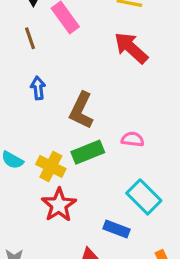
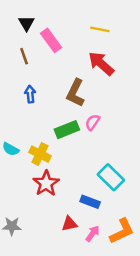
brown L-shape: (81, 110) -> (75, 93), moved
pink semicircle: (133, 139) -> (93, 122), moved, turned -63
green rectangle: (88, 152) -> (67, 130), moved

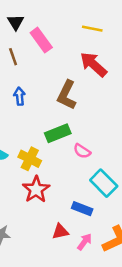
pink semicircle: (93, 122) -> (82, 151), moved, turned -91

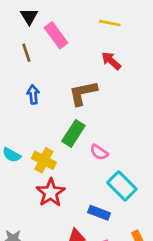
red arrow: (94, 64) -> (111, 61), size x0.7
brown L-shape: (67, 95) -> (83, 93), turned 52
green rectangle: (58, 133) -> (73, 133), turned -35

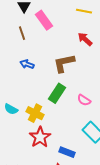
blue arrow: (33, 94) -> (27, 64), turned -64
pink semicircle: (99, 152) -> (84, 100), moved
blue rectangle: (99, 213) -> (67, 152), moved

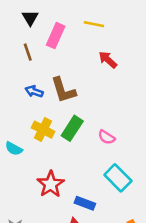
yellow line: (84, 11) -> (94, 24), moved
pink rectangle: (44, 20) -> (56, 36), turned 60
brown L-shape: (64, 63) -> (63, 90), moved, turned -95
yellow cross: (35, 113) -> (43, 130), moved

